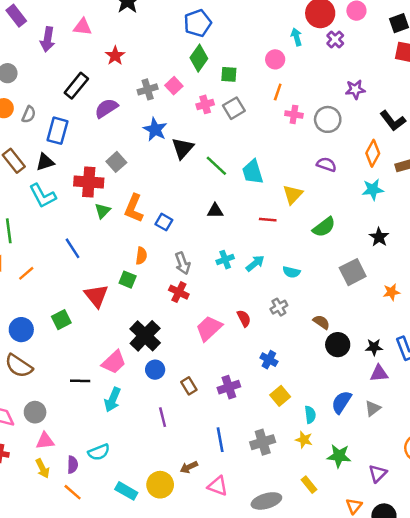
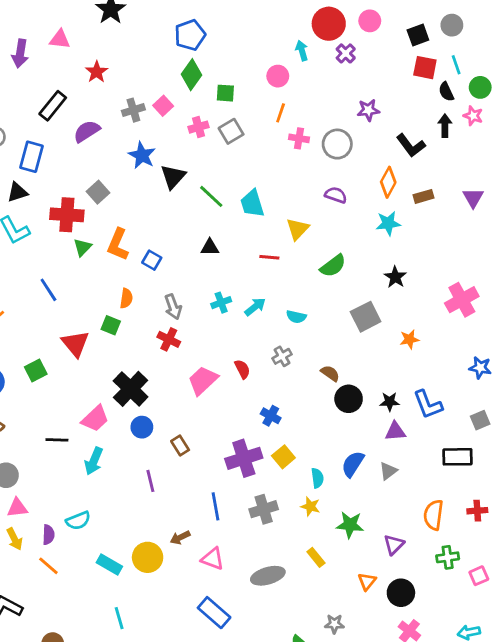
purple cross: (229, 387) -> (244, 458), moved, size x1.4

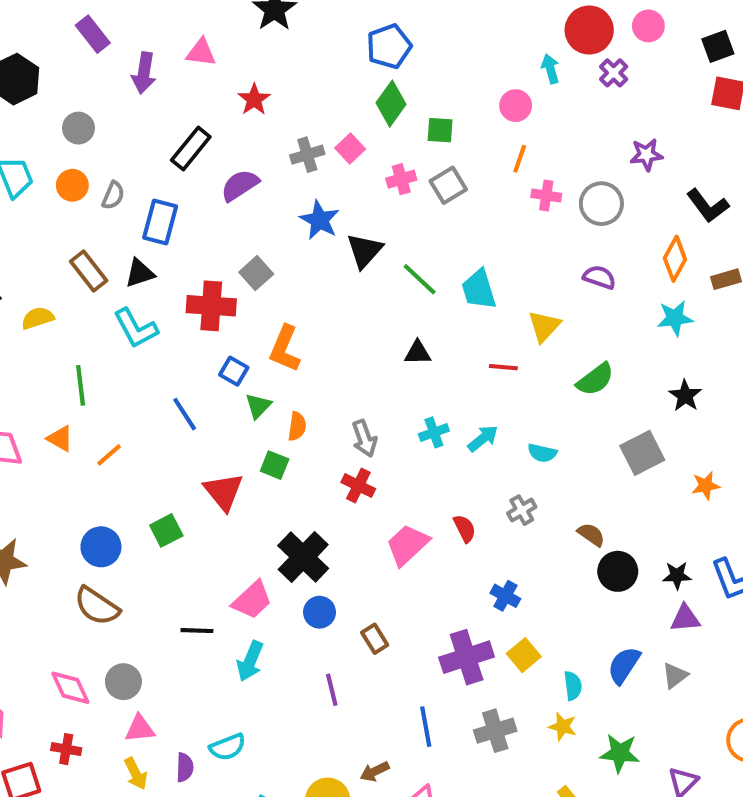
green triangle: (82, 247) -> (258, 406), moved
blue square: (152, 260) -> (234, 371), moved

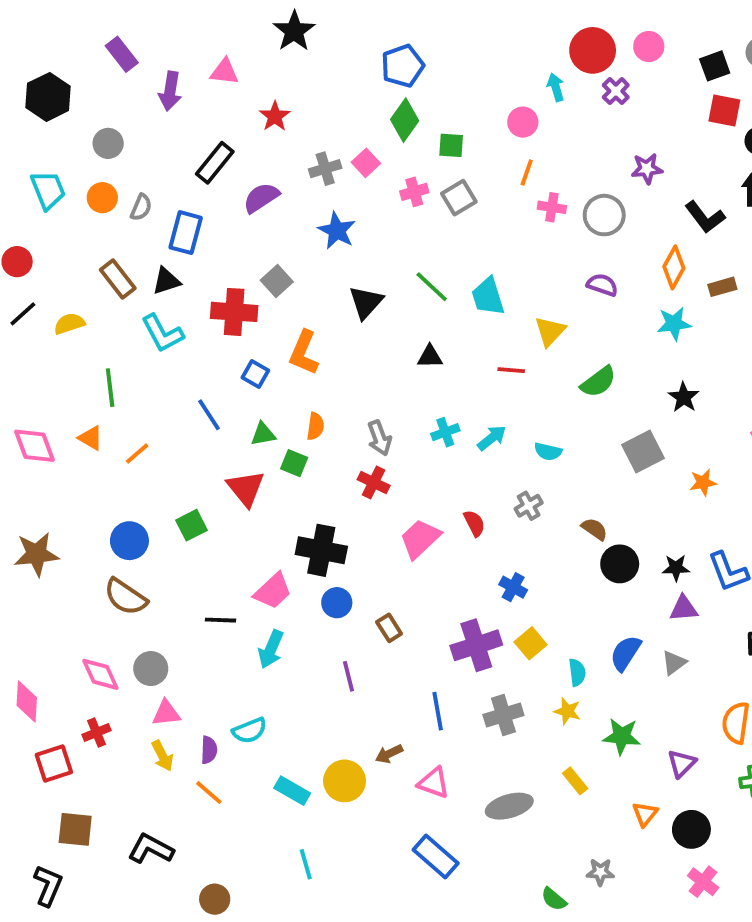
black triangle: (364, 251) -> (366, 302), moved
green triangle: (258, 406) -> (263, 434), moved, turned 36
black cross: (303, 557) -> (321, 550), turned -33
red cross: (66, 749) -> (96, 732), turned -32

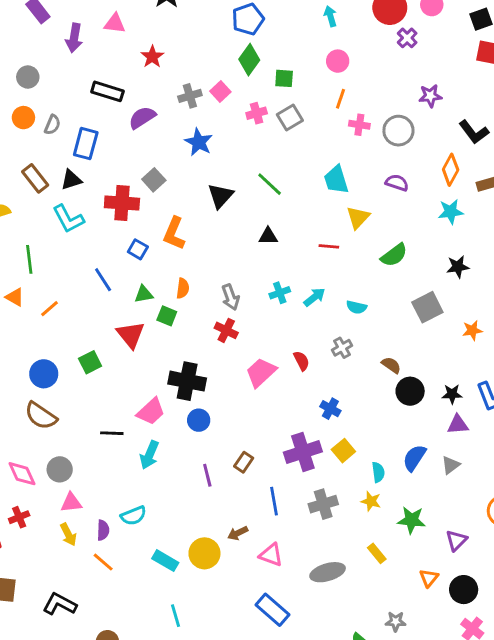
cyan arrow: (556, 87) -> (330, 16), moved
black rectangle: (215, 163) -> (107, 91), turned 68
cyan trapezoid: (488, 296) -> (336, 180), moved
black star: (684, 397) -> (458, 267), turned 30
brown rectangle: (389, 628) -> (244, 462), moved, turned 66

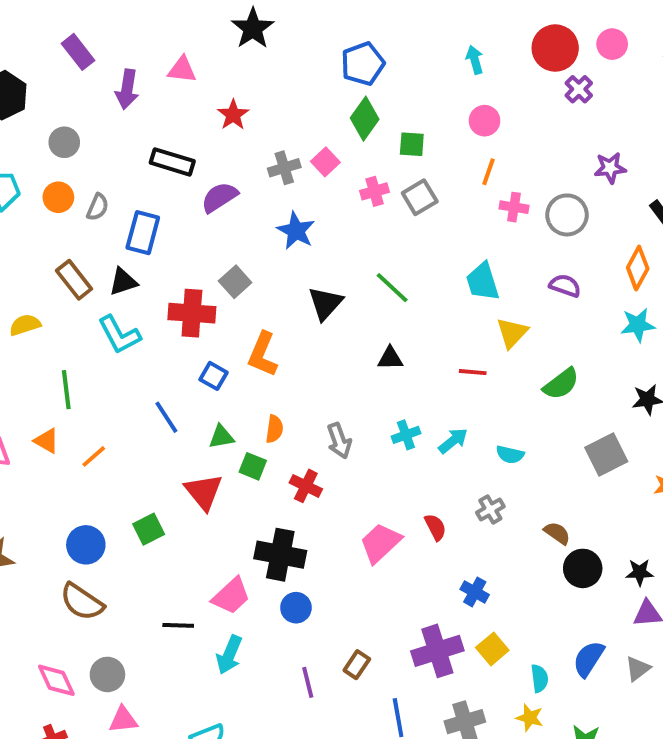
red cross: (226, 330) -> (306, 486), moved

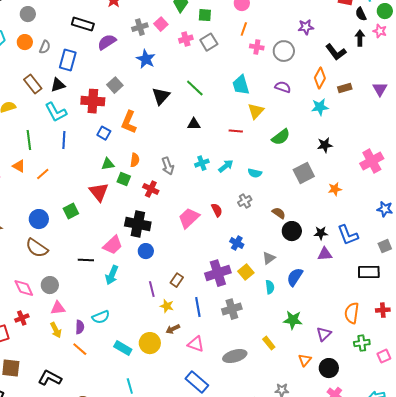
blue line: (166, 417) -> (64, 140), moved, turned 36
gray triangle: (638, 669) -> (269, 258), moved
yellow star: (530, 718) -> (167, 306), moved

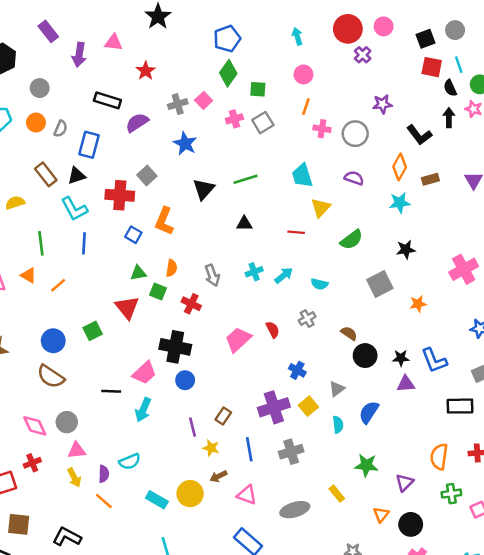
green line: (195, 88) -> (246, 179), turned -60

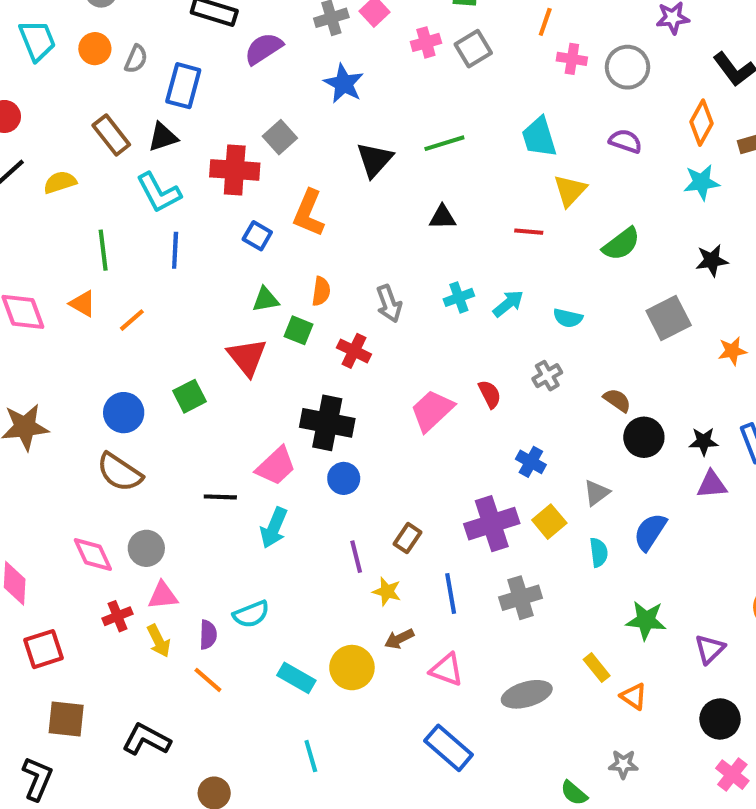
red cross: (32, 463) -> (118, 616), moved
orange triangle: (381, 515) -> (634, 696), moved, turned -35

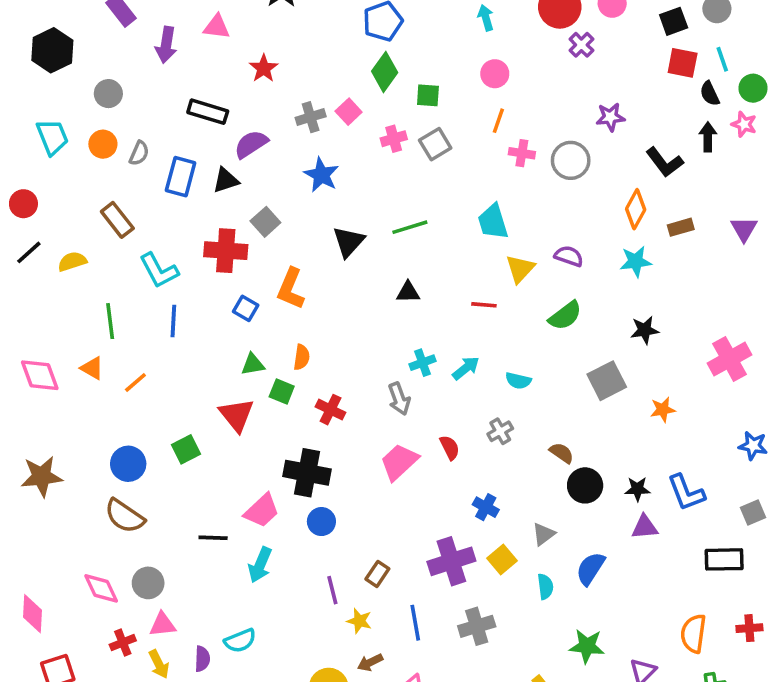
black triangle: (163, 137) -> (226, 180), moved
purple semicircle: (625, 141) -> (569, 256), moved
gray arrow: (389, 304) -> (399, 399), moved

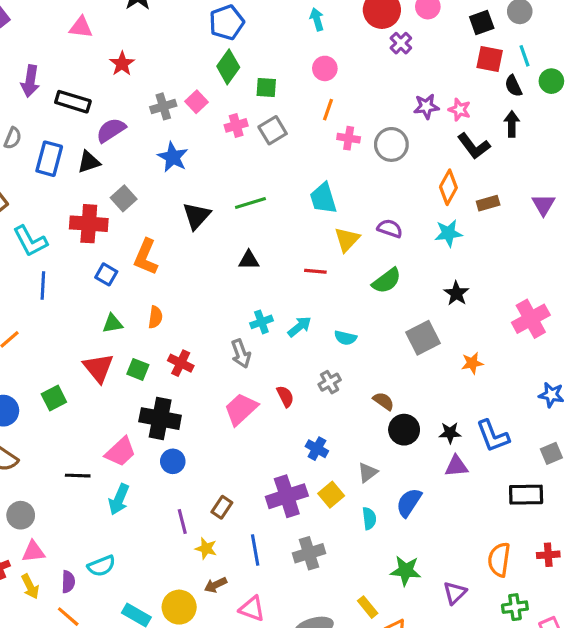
purple arrow: (166, 45) -> (30, 81), moved
pink star: (744, 124) -> (460, 110), moved
black star: (645, 330) -> (456, 293), turned -30
green square: (282, 392) -> (138, 369), moved

